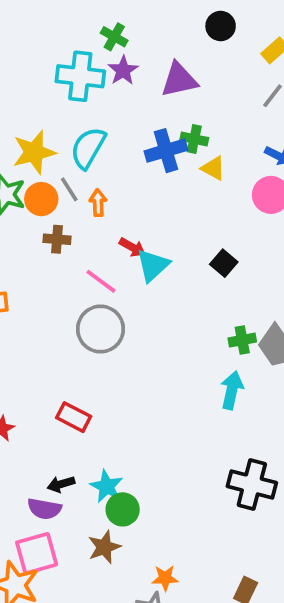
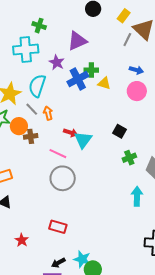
purple star: (123, 70) -> (57, 62), moved
orange circle: (41, 199) -> (19, 126), moved
green cross: (242, 340) -> (129, 158), moved

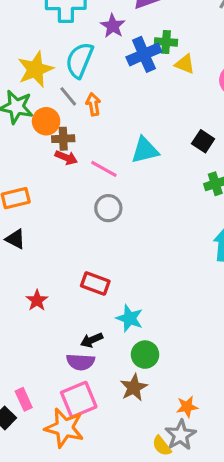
red arrow: (70, 133) -> (66, 158), moved
cyan triangle: (83, 140) -> (145, 150), turned 36
gray circle: (63, 178) -> (108, 208), size x0.7
cyan star: (82, 259) -> (130, 318), moved

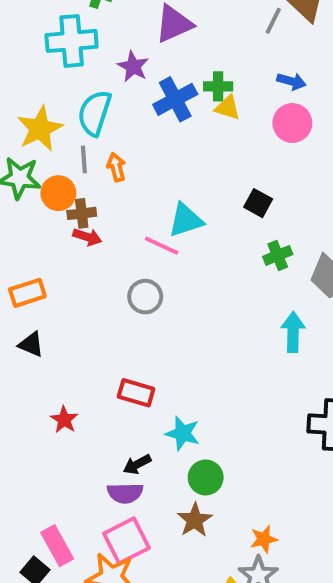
green cross: (166, 42) -> (218, 86), moved
gray line: (68, 96) -> (84, 159), turned 40
pink line: (104, 169) -> (162, 246), moved
pink rectangle: (24, 399) -> (57, 546), size x1.4

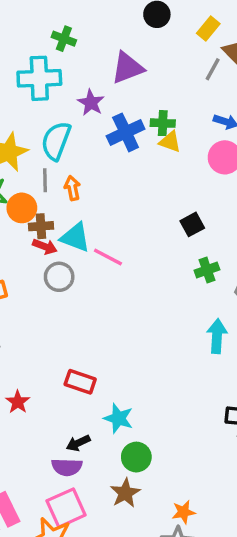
black square: (258, 203) -> (192, 224), turned 30
cyan triangle: (186, 220) -> (75, 237), moved, turned 36
gray circle: (145, 297) -> (59, 277), moved

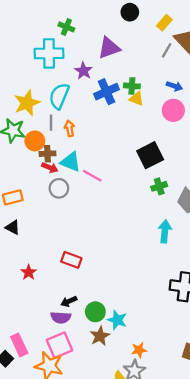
black square: (192, 224) -> (150, 155), size x1.6
cyan star: (118, 418) -> (117, 320), moved
green circle: (136, 457) -> (95, 312), moved

